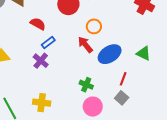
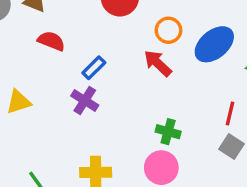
red semicircle: (38, 24) -> (51, 41), moved
blue ellipse: (110, 54) -> (214, 44), moved
pink circle: (93, 107) -> (161, 168), moved

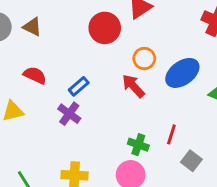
red semicircle: (51, 41) -> (35, 75), moved
red line: (230, 114) -> (171, 134), moved

